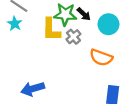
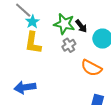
cyan star: (15, 24) -> (32, 22), moved
yellow L-shape: (51, 30) -> (33, 43), moved

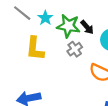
cyan star: (32, 22) -> (45, 18), moved

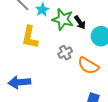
gray cross: (75, 49) -> (65, 53), moved

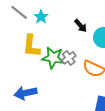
green star: (63, 19) -> (53, 58), moved

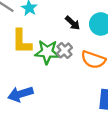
black arrow: (81, 26) -> (73, 23), moved

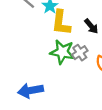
yellow L-shape: (22, 41) -> (61, 23), moved

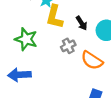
green star: (62, 52) -> (26, 39), moved

